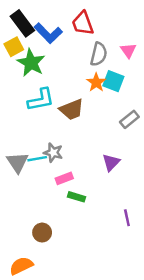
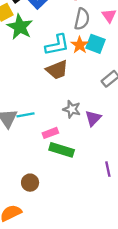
cyan L-shape: (41, 100) -> (57, 45), moved
gray star: (53, 153) -> (72, 109), moved
green rectangle: (77, 197) -> (62, 150), size x1.5

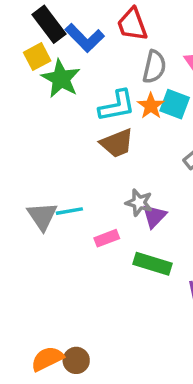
purple triangle: (93, 118) -> (154, 216), moved
green rectangle: (62, 150) -> (153, 264), moved
brown circle: (30, 183) -> (76, 360), moved

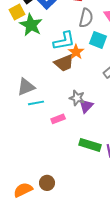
orange star: (151, 106) -> (76, 52), moved
gray triangle: (42, 216) -> (26, 87), moved, turned 42
green rectangle: (153, 264) -> (90, 145), moved
brown circle: (76, 360) -> (47, 183), moved

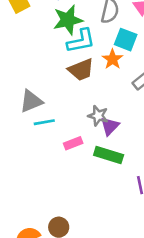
green star: (31, 25) -> (68, 20), moved, turned 30
orange star: (76, 52) -> (112, 59), moved
green rectangle: (90, 145) -> (109, 155), moved

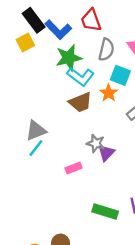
cyan L-shape: (81, 41) -> (80, 77), turned 48
cyan line: (44, 122) -> (36, 148), moved, turned -42
green rectangle: (109, 155) -> (105, 211), moved

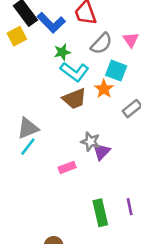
gray semicircle: (106, 50) -> (101, 44), turned 30
green star: (69, 58) -> (62, 52), size x0.6
green rectangle: (105, 211) -> (100, 213), turned 60

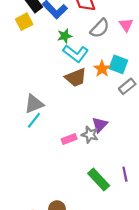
cyan square: (116, 71) -> (118, 64), moved
gray star: (90, 142) -> (90, 135), moved
green rectangle: (100, 213) -> (99, 180), turned -30

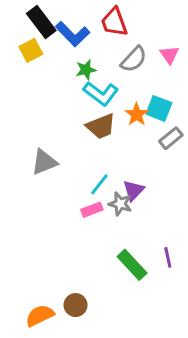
cyan line: (34, 120) -> (99, 184), moved

